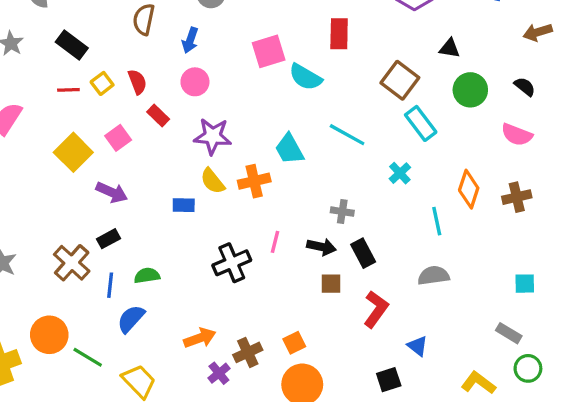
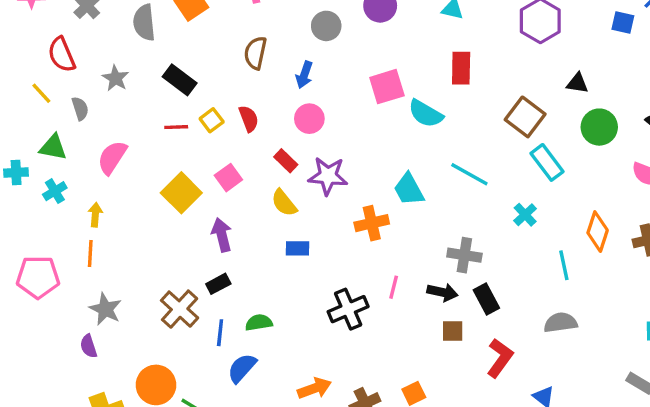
red rectangle: (158, 115) -> (286, 161), moved
yellow semicircle: (213, 181) -> (284, 203), moved
purple arrow: (112, 192) -> (222, 235), turned -128
gray cross: (342, 212) -> (464, 255), size x1.4

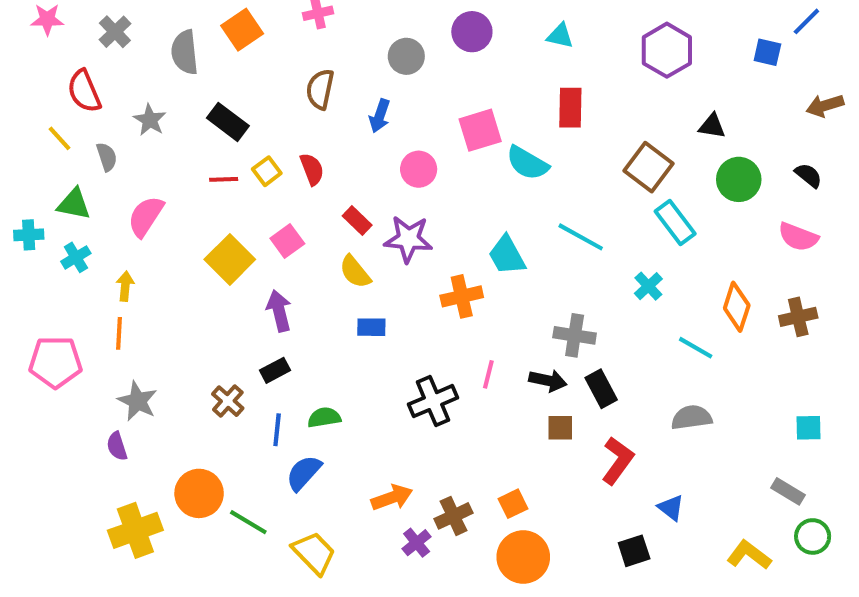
pink circle: (309, 119) -> (419, 169), moved
cyan line: (564, 265) -> (696, 348), turned -48
brown cross: (180, 309) -> (228, 401), size x0.7

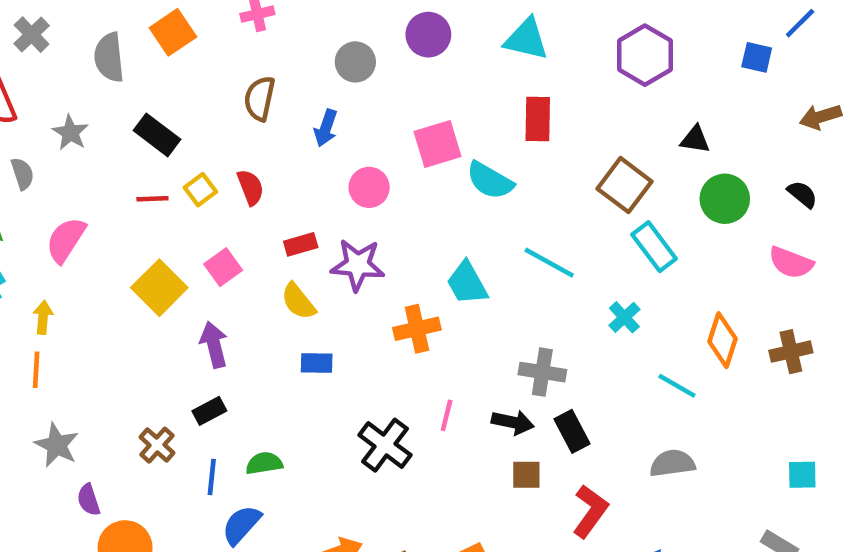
cyan triangle: (560, 36) -> (526, 39), size x1.5
red rectangle: (357, 220) -> (301, 244), turned -60
black cross: (433, 401) -> (385, 445), turned -30
purple semicircle: (117, 446) -> (89, 500), moved

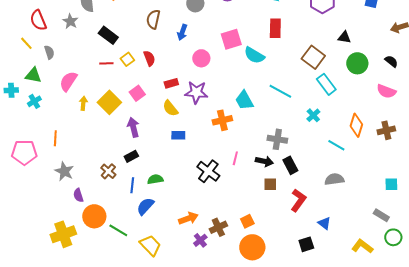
gray star: (70, 133) -> (70, 21), moved
yellow arrow: (43, 317) -> (83, 103), moved

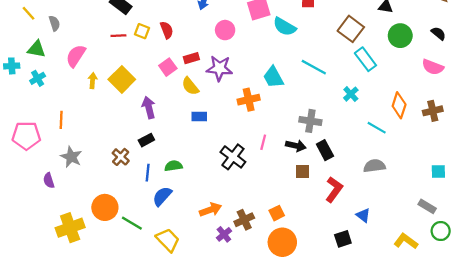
yellow square: (127, 59) -> (142, 31), turned -32
pink square: (137, 93) -> (168, 67), moved
purple semicircle: (78, 195) -> (49, 180), moved

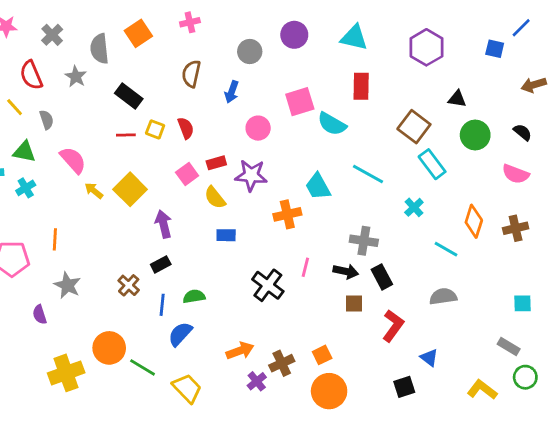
pink semicircle: (76, 56) -> (73, 160), turned 105
yellow arrow: (93, 81) -> (94, 191), turned -56

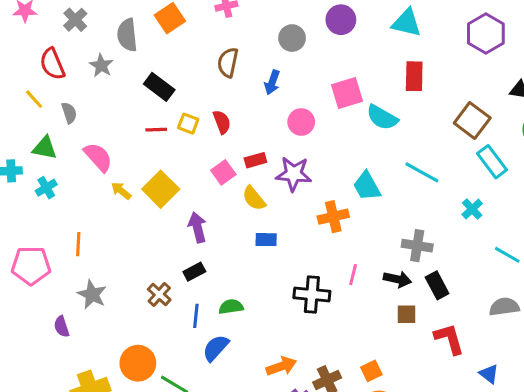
black cross: (268, 285) -> (312, 294), turned -32
red L-shape: (393, 326) -> (449, 339), turned -52

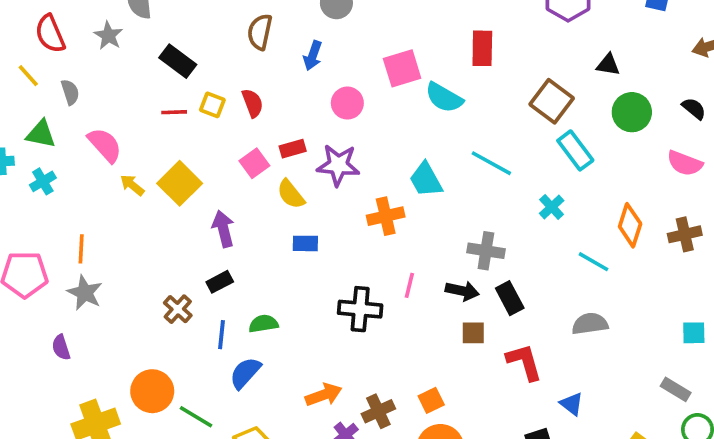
gray star: (92, 294) -> (85, 293), moved

